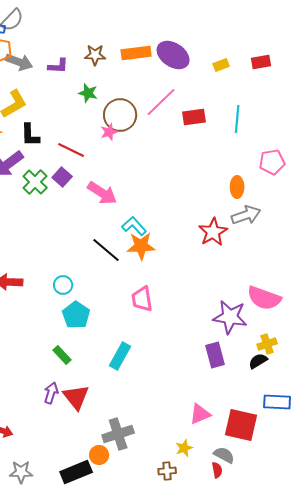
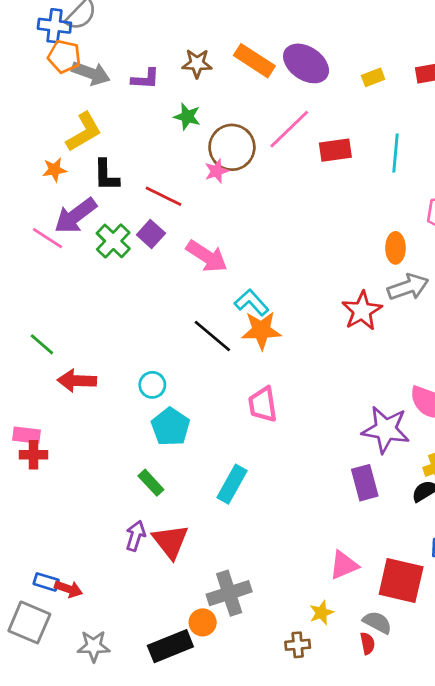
orange rectangle: (136, 53) -> (254, 61), turned 40

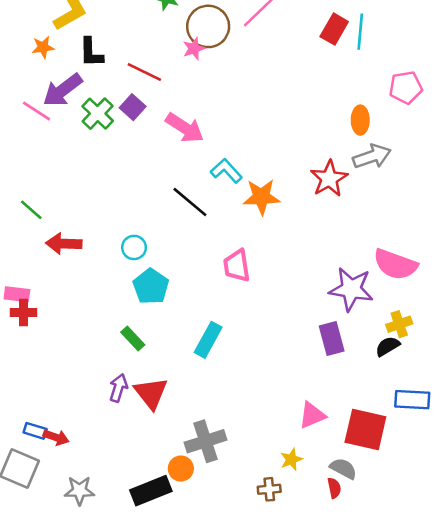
red rectangle: (335, 150) -> (334, 29), moved, turned -52
orange star: (261, 330) -> (261, 197), moved

